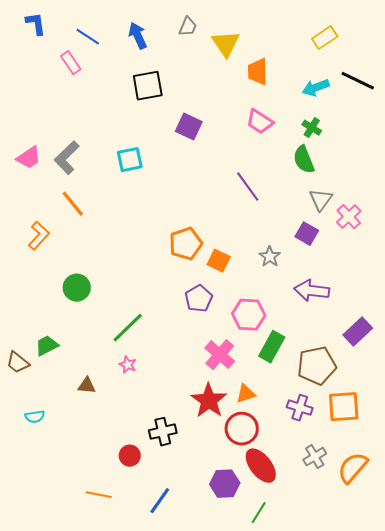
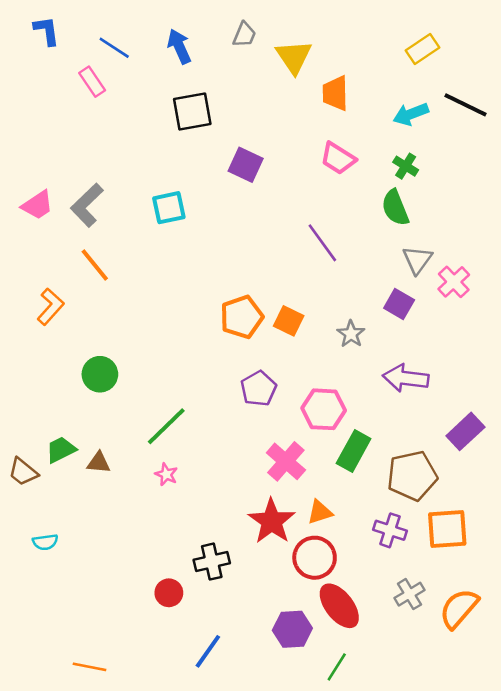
orange square: (219, 261) -> (289, 321), moved
brown triangle: (87, 386) -> (99, 463), moved
orange line: (99, 495) -> (89, 667), moved

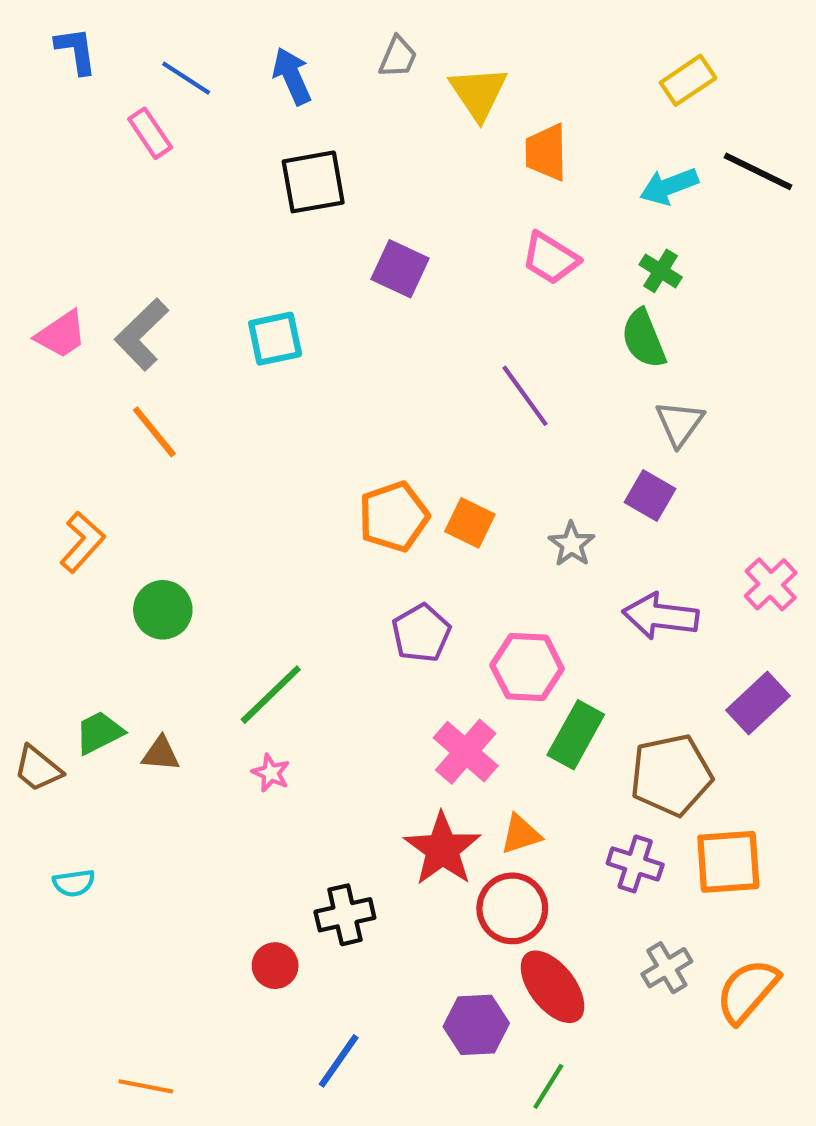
pink cross: (454, 282) -> (771, 584), moved
orange L-shape: (50, 307) -> (82, 542), moved

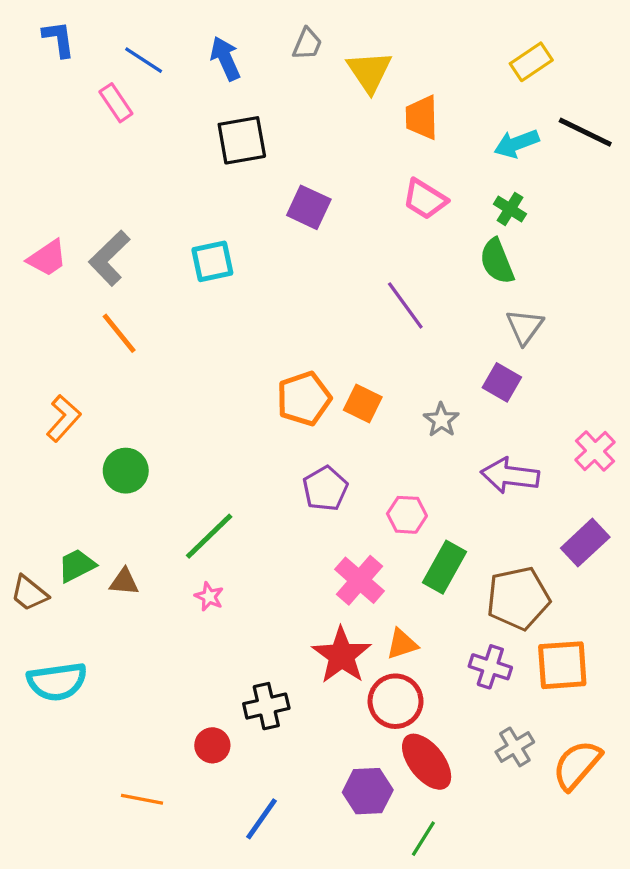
pink hexagon: (527, 667) -> (407, 515), size x0.7
cyan semicircle: (74, 883) -> (57, 682), size x1.8
orange line: (146, 1086) -> (142, 799), moved

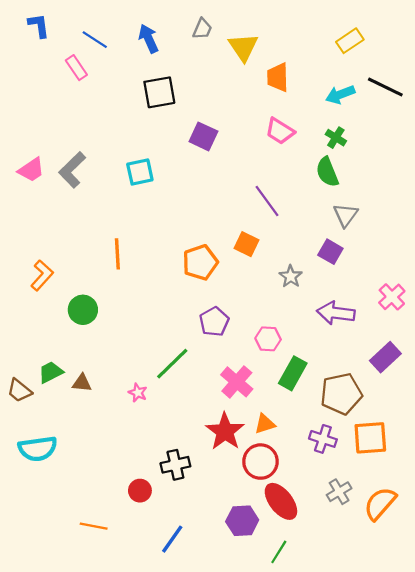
orange line: (119, 333) -> (117, 254), moved, turned 36
orange square: (363, 404) -> (246, 244), moved
green line: (209, 536) -> (172, 364), moved

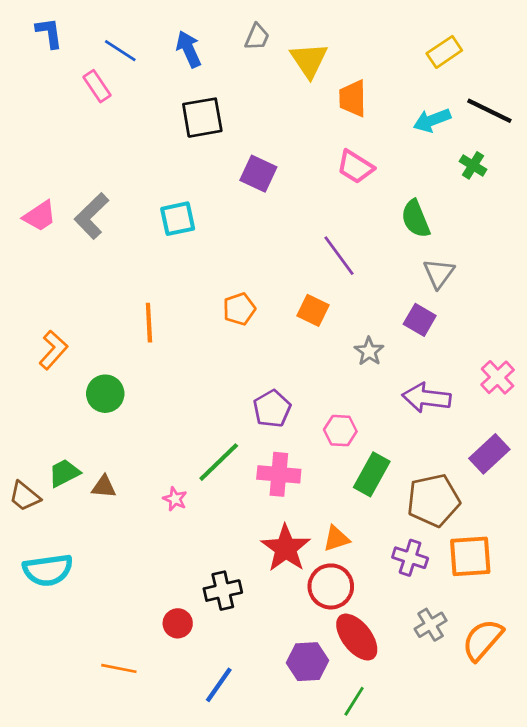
green cross: (336, 138) -> (473, 165), moved
orange pentagon: (200, 262) -> (239, 309), moved, size x0.7
pink cross: (237, 382) -> (279, 474), moved, turned -36

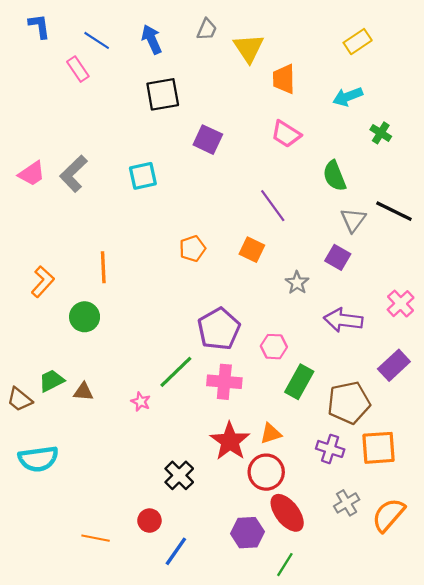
black line: (489, 111) -> (394, 211), moved
orange line: (149, 323) -> (103, 267), moved
purple pentagon: (272, 409) -> (219, 329), size x1.4
black cross: (223, 591) -> (179, 475), turned -32
red circle: (178, 623) -> (149, 521), moved

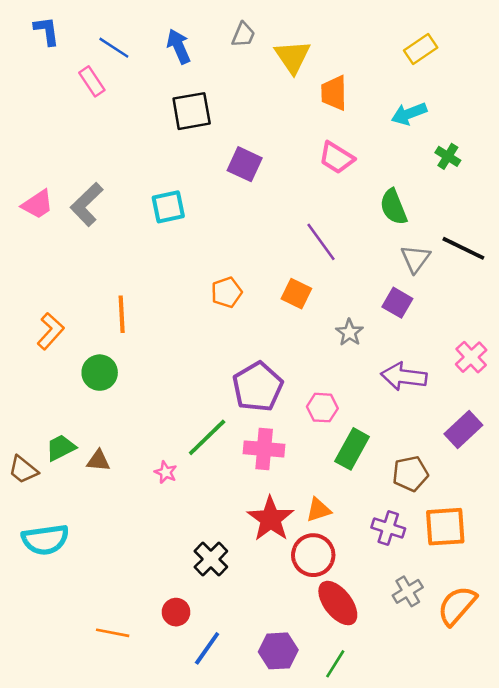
brown pentagon: (349, 403) -> (410, 474), size x0.7
purple hexagon: (247, 533) -> (278, 651), moved

